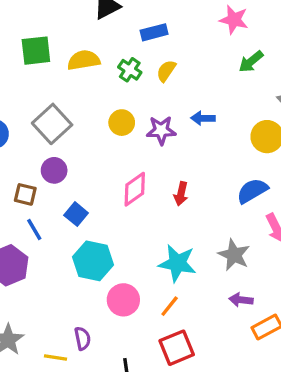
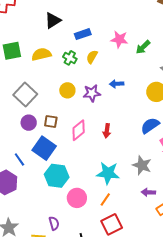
pink star: (234, 20) -> (119, 39), moved
brown square: (25, 194) -> (51, 121), moved
blue square: (76, 214) -> (44, 148), size x1.6

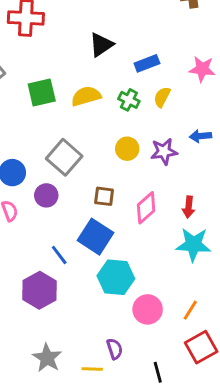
purple circle: (29, 123) -> (46, 195), moved
cyan star: (108, 173) -> (193, 245), moved

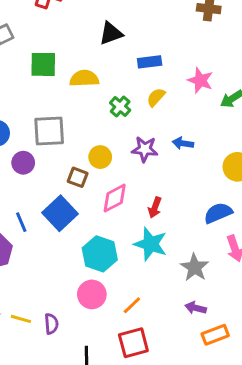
green cross: (129, 100) -> (120, 106), moved
yellow circle: (127, 149) -> (100, 157), moved
gray square: (64, 157) -> (49, 131), turned 32
cyan hexagon: (116, 277) -> (100, 254), moved
yellow line: (92, 369) -> (21, 319), moved

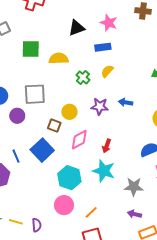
pink star: (200, 80) -> (109, 23), moved
gray star: (195, 267) -> (134, 187), turned -30

